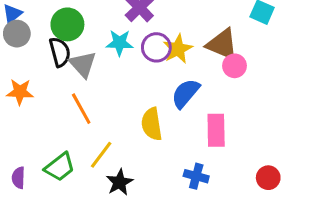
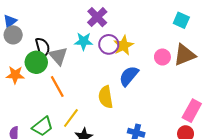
green circle: (67, 24) -> (36, 62), moved
brown triangle: (222, 44) -> (184, 55), moved, turned -45
pink rectangle: (216, 130) -> (192, 111), moved, turned 30

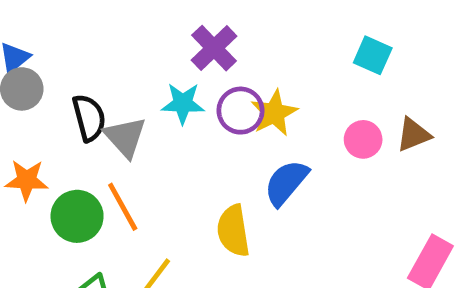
cyan square: (181, 20) -> (373, 55), moved
brown triangle: (184, 55) -> (414, 135), size x0.7
green circle: (36, 62) -> (77, 216), moved

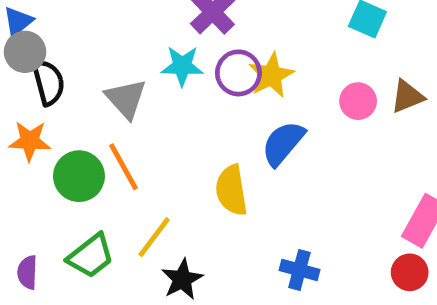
black semicircle: (89, 118) -> (48, 82), moved

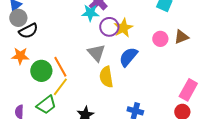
cyan star: (182, 66) -> (90, 13), moved
black semicircle: (48, 82) -> (28, 31), turned 78
gray triangle: (126, 99) -> (96, 53), moved
yellow line: (154, 237) -> (60, 87), moved

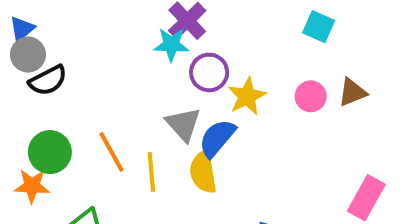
yellow star: (123, 28) -> (247, 96), moved
orange star: (20, 56) -> (32, 186), moved
blue semicircle: (128, 57) -> (217, 138), moved
green circle: (41, 71) -> (50, 152), moved
yellow line: (60, 87) -> (151, 172), moved, turned -42

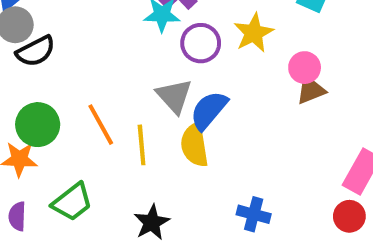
brown triangle: (352, 92) -> (311, 90), moved
yellow star: (247, 96) -> (254, 33), moved

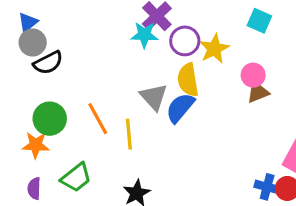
purple circle: (201, 43) -> (185, 41), moved
yellow semicircle: (195, 145) -> (188, 80), moved
blue cross: (254, 214) -> (267, 187), moved

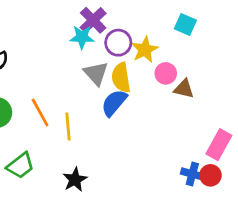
pink circle: (253, 75) -> (166, 73), moved
brown triangle: (258, 92) -> (184, 89), turned 35
gray triangle: (154, 97) -> (96, 73), moved

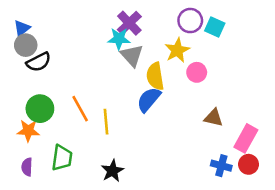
purple circle: (118, 43) -> (190, 21), moved
gray triangle: (96, 73) -> (132, 56), moved
brown triangle: (184, 89) -> (214, 118), moved
green trapezoid: (20, 166) -> (62, 158), turned -44
red circle: (210, 175) -> (248, 164), moved

